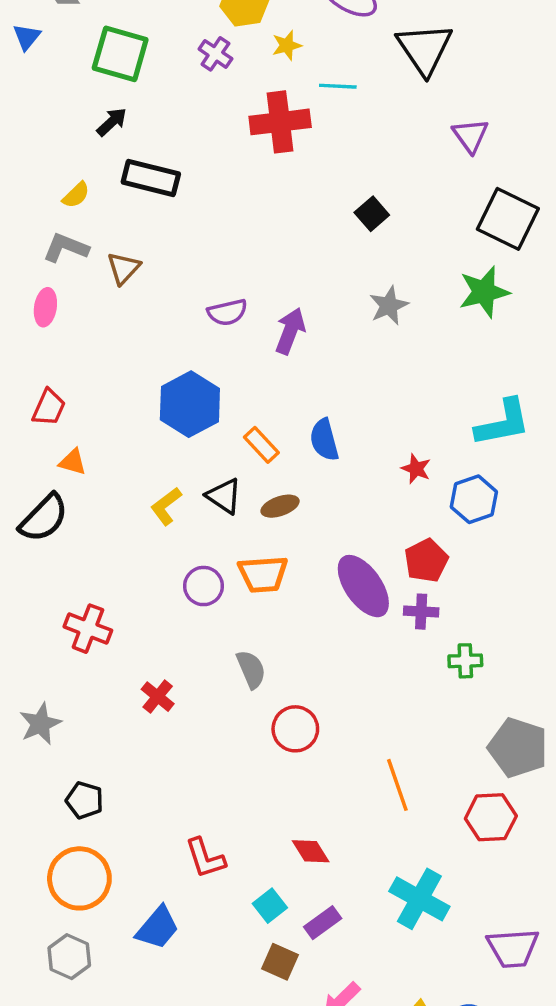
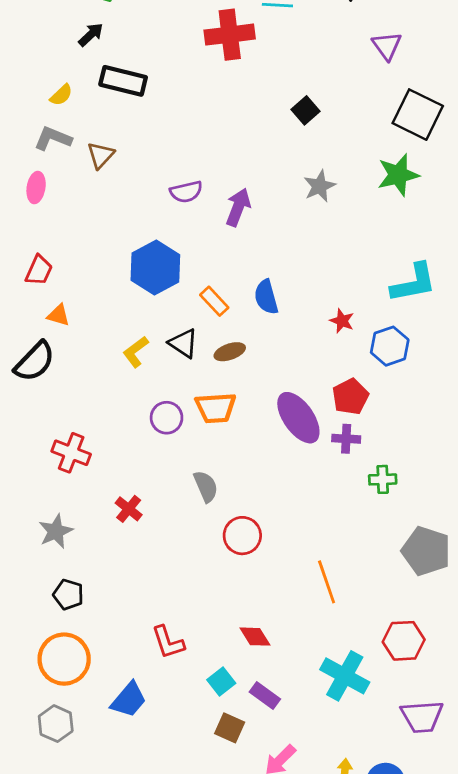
gray star: (40, 724) -> (56, 531), moved
red hexagon: (491, 817) -> (404, 641), moved
purple rectangle: (323, 923) -> (265, 696), turned 72

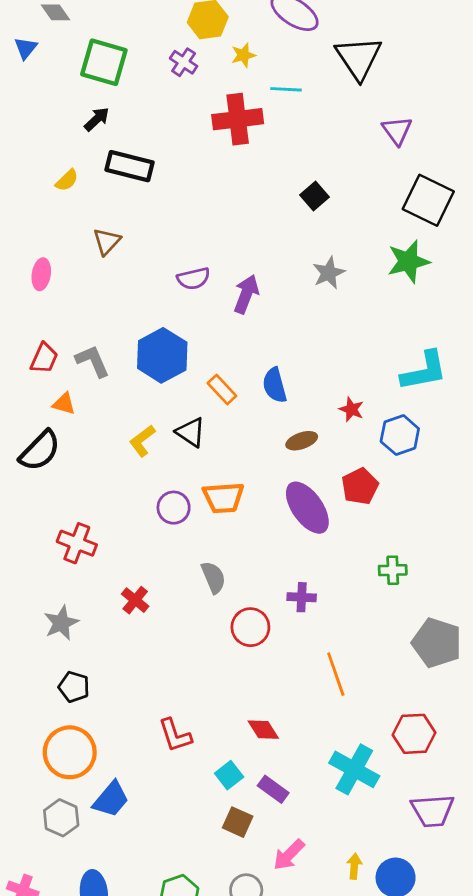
gray L-shape: (53, 138) -> (92, 361), moved, turned 45
brown ellipse: (230, 352) -> (302, 441), moved
purple cross: (346, 439) -> (302, 597), moved
blue trapezoid: (129, 700) -> (111, 799), moved

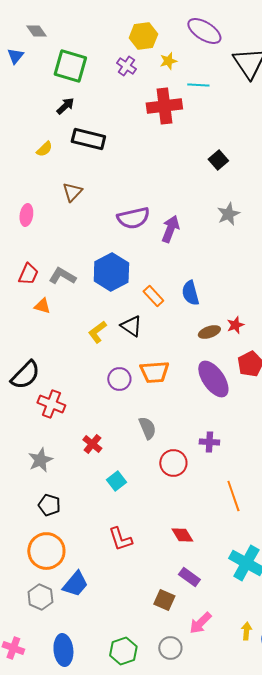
purple semicircle: (194, 279) -> (133, 218), size x1.4
gray L-shape: (92, 361) -> (62, 276), turned -36
red star: (351, 409) -> (235, 325), moved, turned 30
black semicircle: (40, 451) -> (25, 375), moved
cyan square: (229, 775) -> (116, 481), moved

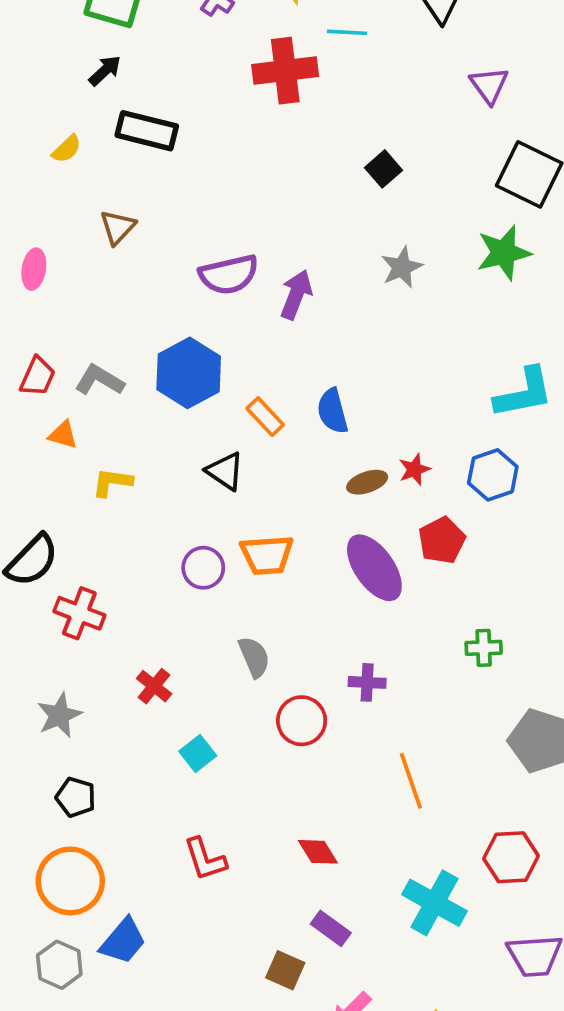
yellow L-shape: (97, 332) -> (112, 482), moved, turned 45

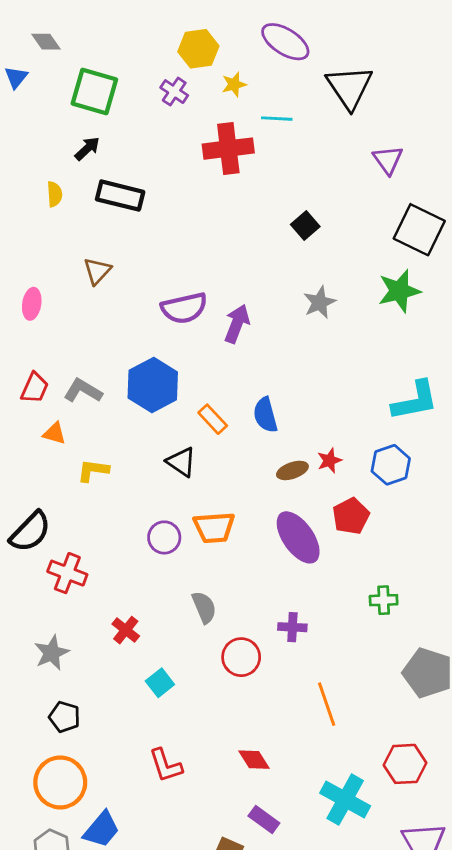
yellow semicircle: (67, 149) -> (55, 194), moved, turned -50

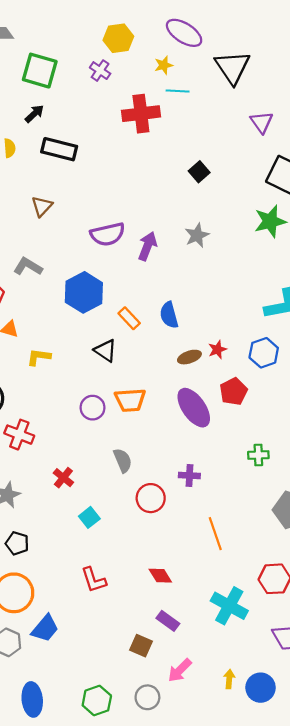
yellow star: (234, 84) -> (164, 65), moved
gray star: (319, 302) -> (197, 235), moved
gray L-shape: (83, 391) -> (28, 267), moved

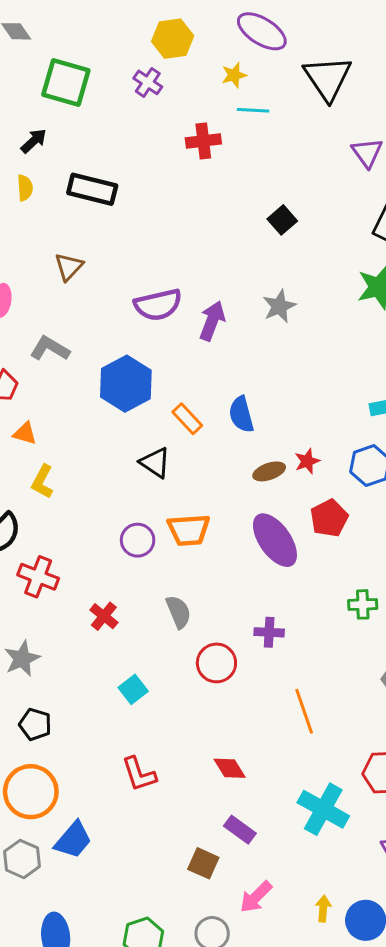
black arrow: (34, 114) -> (34, 141), moved
red cross: (141, 114) -> (203, 141), size x0.7
yellow L-shape: (39, 357) -> (42, 482), moved, turned -70
red cross: (63, 478) -> (104, 616), moved

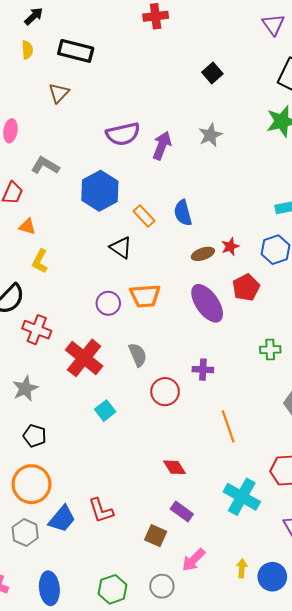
brown triangle: (69, 267) -> (59, 93), moved
red cross: (104, 616) -> (84, 358), size x1.8
red L-shape: (139, 774) -> (101, 510), moved

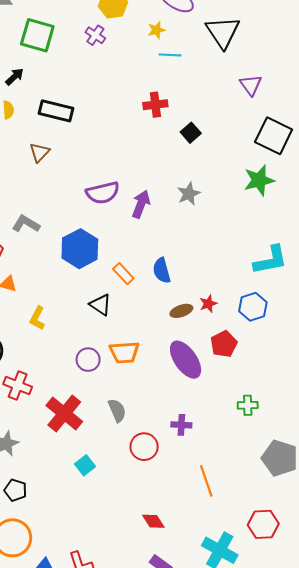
red cross: (156, 16) -> (155, 105), moved
yellow L-shape: (40, 261) -> (37, 318), moved

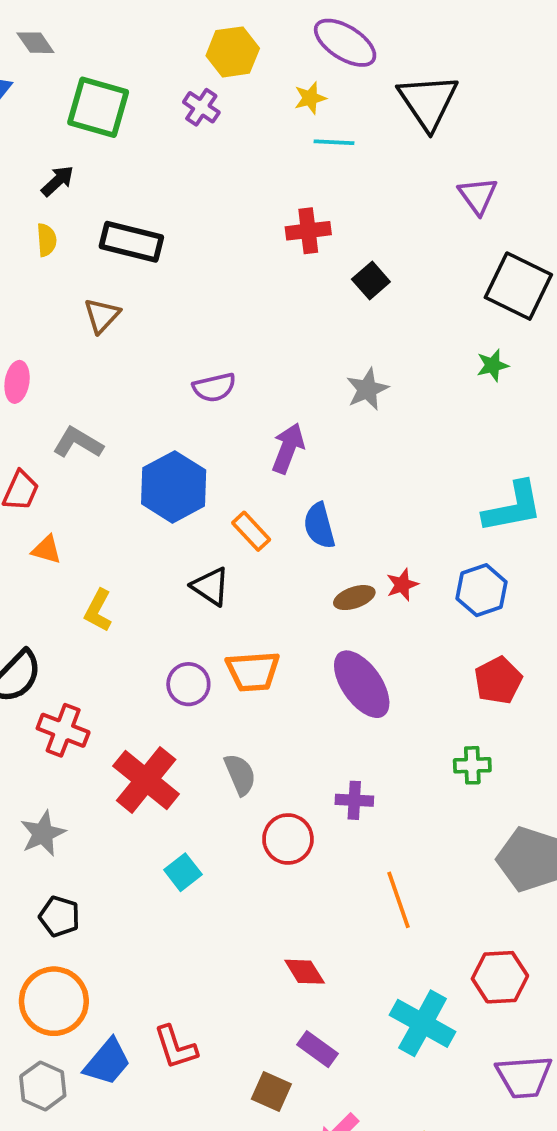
green star: (259, 180) -> (493, 365), size x0.6
purple semicircle: (103, 193) -> (214, 387), size x0.7
purple arrow: (141, 204) -> (288, 448), moved
red pentagon: (224, 344) -> (498, 680), moved

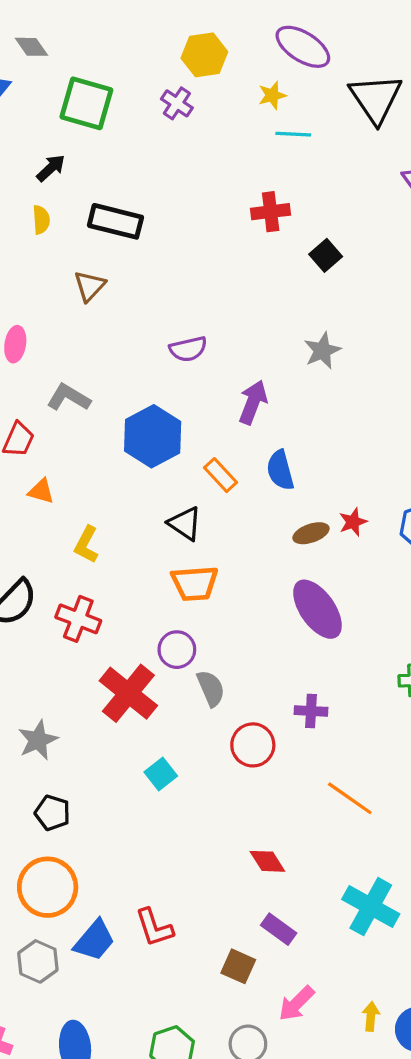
orange trapezoid: (253, 671) -> (195, 583), moved
purple circle: (188, 684) -> (177, 650), moved
red cross: (63, 730) -> (78, 619), moved
orange line: (399, 900) -> (350, 798), turned -36

